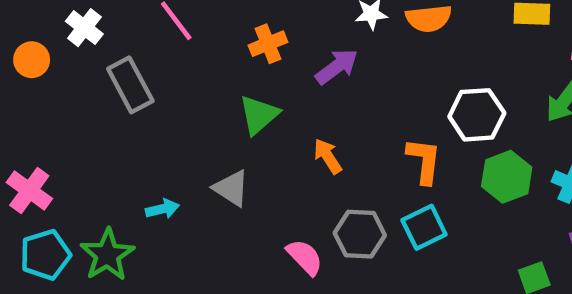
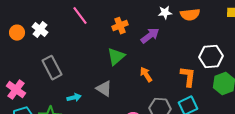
white cross: (84, 28) -> (40, 30), moved
gray rectangle: (130, 85) -> (52, 68), moved

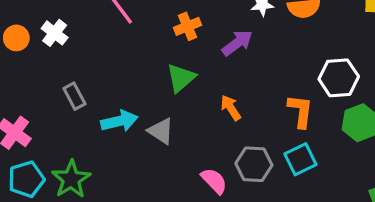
gray rectangle: (52, 68) -> (74, 96), size x0.7
cyan arrow: (74, 98) -> (119, 121), moved, size x1.5

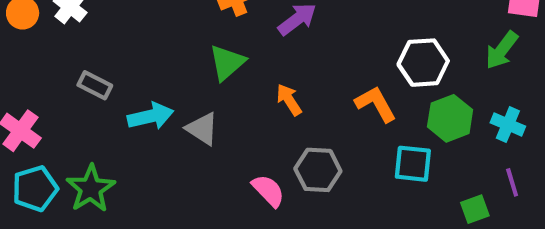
gray rectangle: (74, 96) -> (95, 85), turned -35
orange L-shape: (300, 111) -> (376, 104), turned -36
cyan square: (300, 159) -> (413, 164), moved, turned 32

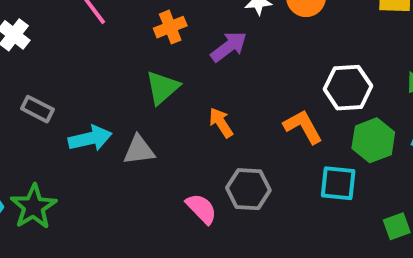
gray triangle: (202, 129) -> (139, 150), turned -40

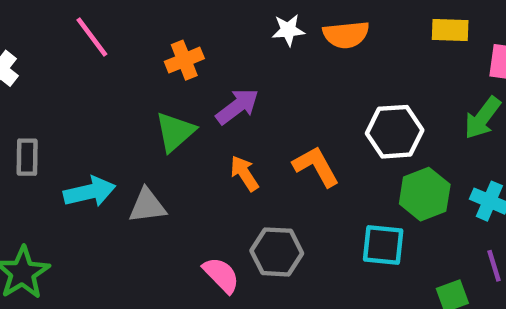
purple arrow: (229, 47) -> (237, 106), moved
gray rectangle: (37, 109) -> (27, 157), turned 64
orange L-shape: (303, 127) -> (316, 166), moved

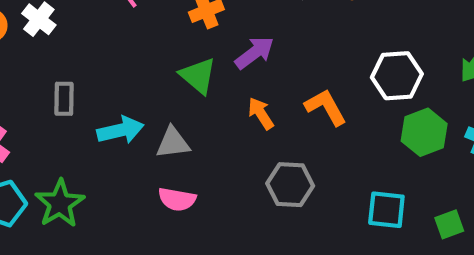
green triangle: (175, 132) -> (198, 76), turned -39
cyan square: (383, 245) -> (386, 210), moved
pink semicircle: (221, 275) -> (177, 199), moved, turned 144

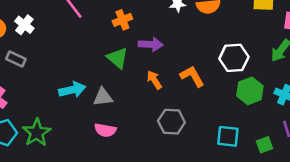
purple arrow: (255, 53) -> (151, 44), turned 40
gray rectangle: (64, 99) -> (16, 59), moved, turned -66

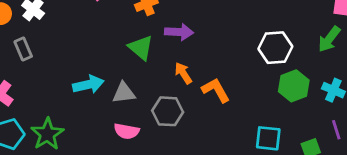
gray rectangle: (16, 59) -> (23, 49), turned 42
orange L-shape: (192, 76) -> (216, 90), moved
gray hexagon: (171, 122) -> (168, 111), moved

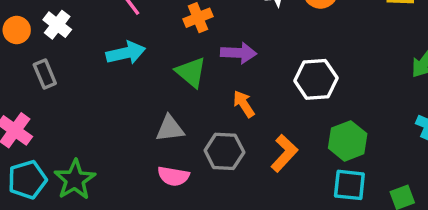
white hexagon: (275, 48) -> (316, 79), moved
cyan arrow: (88, 84) -> (126, 53), moved
green hexagon: (294, 86) -> (348, 141), moved
orange L-shape: (216, 90) -> (284, 153), moved, turned 72

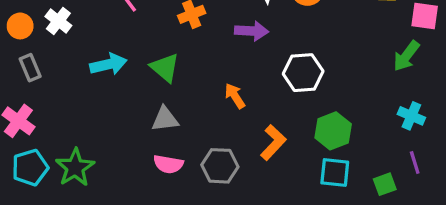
cyan arrow: (126, 53) -> (108, 64), moved
purple arrow: (239, 53) -> (252, 31), moved
green triangle: (191, 72) -> (165, 68), moved
gray rectangle: (45, 74) -> (30, 68), moved
gray hexagon: (224, 151) -> (220, 166), moved

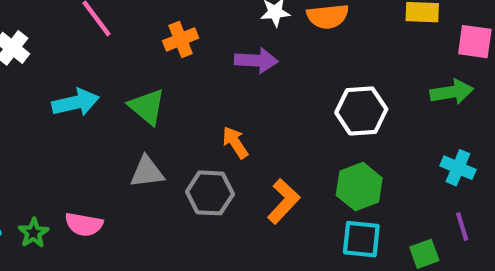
green arrow: (406, 56) -> (452, 92), turned -136
white hexagon: (303, 73) -> (361, 111), moved
pink semicircle: (168, 164) -> (84, 224), moved
gray hexagon: (220, 166) -> (210, 193), moved
green star: (75, 167) -> (33, 233), size x0.6

